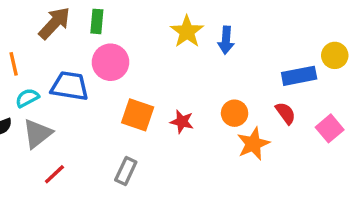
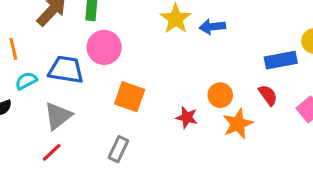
blue arrow: (226, 40) -> (212, 27), turned 80
red star: (182, 122) -> (187, 117), moved
gray triangle: (37, 134) -> (58, 116), moved

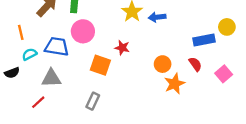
gray triangle: (58, 116) -> (51, 78), turned 36
red star: (187, 117) -> (122, 48), moved
red line: (52, 152) -> (38, 102), moved

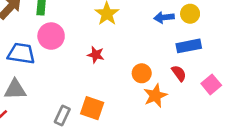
blue arrow: (157, 17) -> (164, 17), moved
yellow circle: (227, 27) -> (190, 14), moved
orange square: (100, 65) -> (92, 108), moved

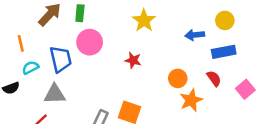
blue arrow: (164, 17) -> (195, 35), moved
blue trapezoid: (21, 53) -> (61, 59), turned 68

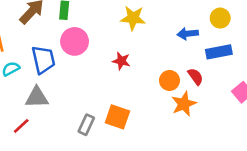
yellow star: (144, 20) -> (133, 18), turned -30
red semicircle: (214, 78) -> (195, 77), moved

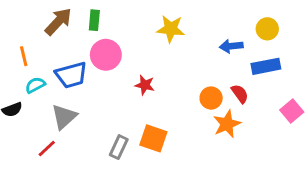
blue trapezoid: (43, 60) -> (71, 75), turned 88
red star: (121, 61) -> (145, 85), moved
gray triangle: (37, 97) -> (64, 117), turned -40

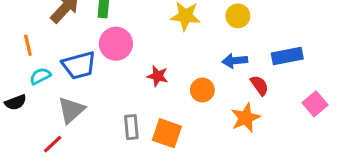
yellow circle: (267, 29) -> (238, 16), moved
blue arrow: (231, 46) -> (235, 61), moved
orange circle: (211, 98) -> (202, 90), moved
gray rectangle: (119, 147) -> (131, 127), moved, turned -30

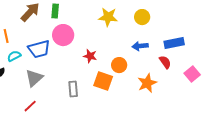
red semicircle: (259, 85) -> (165, 62), moved
orange square: (167, 133) -> (103, 81), moved
red line: (53, 144) -> (30, 106), moved

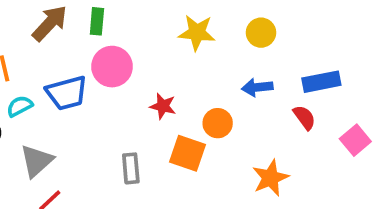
gray triangle: (34, 78) -> (37, 161), moved
orange star: (147, 83) -> (270, 178), moved

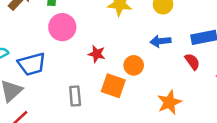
blue trapezoid: (67, 93) -> (32, 64), moved

